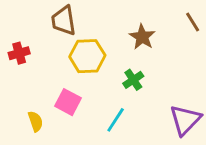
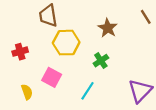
red cross: (19, 53) -> (20, 52), moved

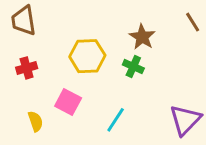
brown trapezoid: (48, 16) -> (24, 21), moved
green cross: (101, 61) -> (133, 66), moved, turned -32

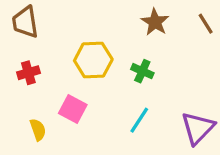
brown star: (142, 37) -> (155, 22), moved
cyan line: (116, 120) -> (139, 120), moved

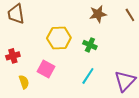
brown star: (155, 22) -> (98, 14), turned 30
red cross: (28, 73) -> (13, 56), moved

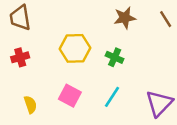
red cross: (13, 56) -> (20, 57), moved
pink square: (46, 69) -> (70, 96), moved

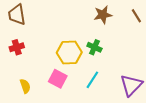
yellow hexagon: (75, 48) -> (69, 52), moved

